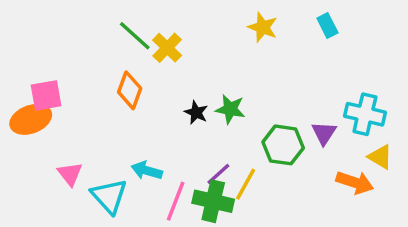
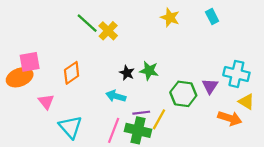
orange diamond: (130, 90) -> (72, 73), moved, turned 35
cyan arrow: (147, 171) -> (116, 96), moved
pink triangle: (70, 174) -> (46, 102), moved
purple line: (218, 174) -> (141, 113), turned 35

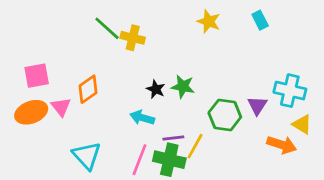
yellow cross: (108, 31) -> (133, 38), turned -30
orange ellipse: (20, 77) -> (31, 112), moved
pink triangle: (46, 102) -> (61, 107), moved

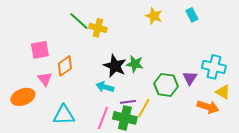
pink square: (37, 76) -> (40, 50), moved
black star: (156, 89) -> (115, 66), size x1.6
orange ellipse: (31, 112) -> (23, 97), moved
cyan triangle: (87, 156) -> (64, 115), turned -50

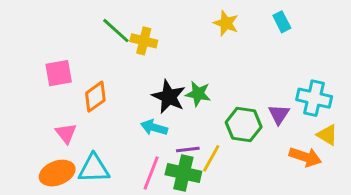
pink triangle: (45, 79) -> (66, 133), moved
orange ellipse: (23, 97) -> (57, 173), moved

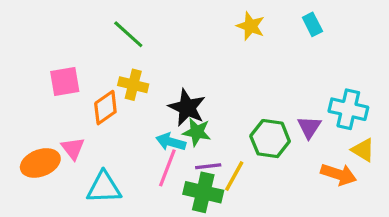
yellow cross: (144, 41) -> (133, 85), moved
green star: (198, 94) -> (197, 132), moved
orange ellipse: (57, 173) -> (40, 163), moved
pink line: (151, 173) -> (167, 168), moved

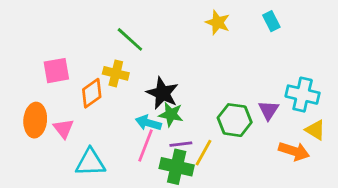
green line: (128, 34) -> (130, 39), moved
orange ellipse: (40, 163) -> (35, 120), moved, turned -64

